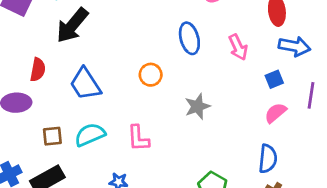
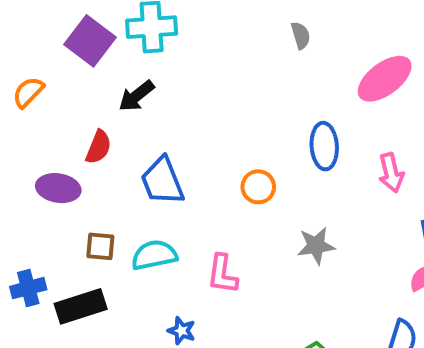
black arrow: (72, 25) -> (136, 96), moved, size x0.7

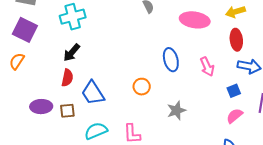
purple square: (90, 41) -> (25, 30), moved
pink ellipse: (385, 79) -> (195, 20), turned 56
red semicircle: (99, 147) -> (67, 78), moved
brown square: (100, 246) -> (67, 111), moved

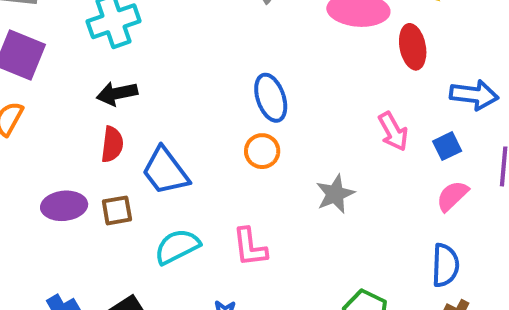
red ellipse: (236, 40) -> (413, 47), moved
black arrow: (72, 53) -> (117, 93), turned 42
blue ellipse: (171, 60) -> (271, 98), moved
pink arrow: (207, 67) -> (393, 131), moved

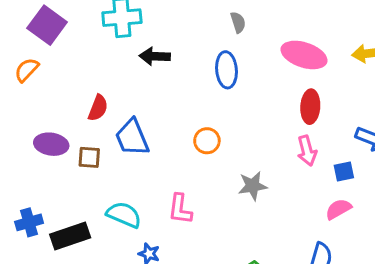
red ellipse: (413, 47) -> (310, 107), moved
black arrow: (117, 93) -> (155, 56), moved
blue ellipse: (271, 98) -> (227, 70), moved
cyan semicircle: (177, 247) -> (124, 215), moved, turned 36

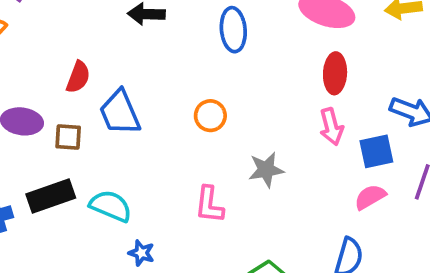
blue square: (344, 171) -> (376, 151), size x1.4
pink L-shape: (180, 209) -> (209, 205), moved
black rectangle: (70, 236) -> (51, 196), moved

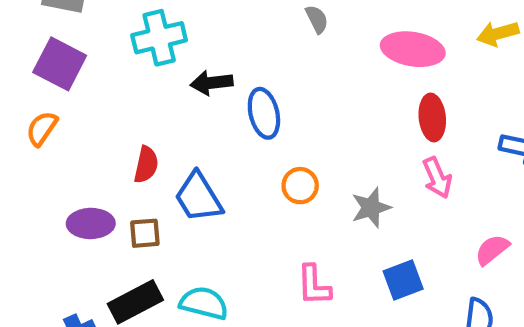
blue ellipse: (233, 30) -> (264, 113), moved
blue square: (376, 151) -> (403, 280), moved
gray star: (266, 170) -> (371, 208), moved

